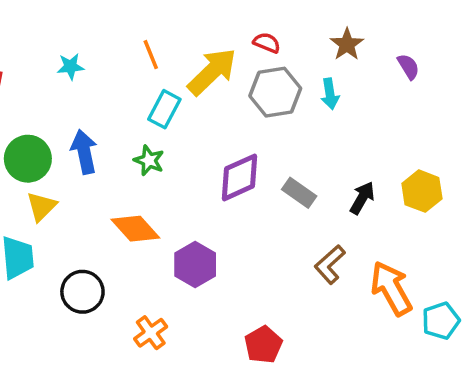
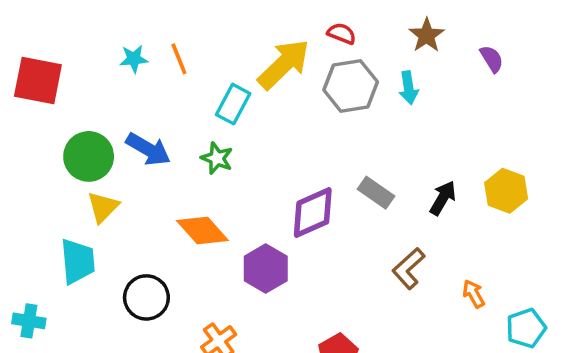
orange line: (151, 55) -> (179, 59), moved
blue arrow: (84, 152) -> (148, 149), turned 132
purple diamond: (239, 177) -> (313, 212), moved
orange arrow: (391, 288) -> (474, 294), size x0.5

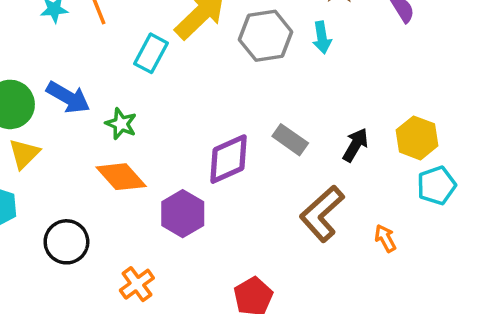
green star: (217, 158) -> (121, 124), moved
brown L-shape: (409, 269) -> (322, 214), size x1.4
cyan pentagon: (526, 328) -> (436, 185), moved

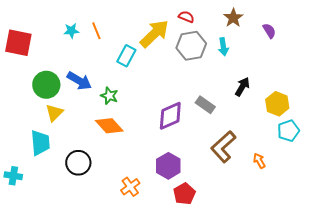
black arrow: (355, 145) -> (242, 87), moved
purple hexagon: (183, 214) -> (168, 166), moved
orange cross: (137, 284) -> (130, 187), moved

